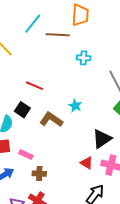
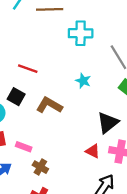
cyan cross: (84, 58) -> (81, 33), size x1.5
cyan star: (75, 106) -> (83, 81), moved
brown cross: (39, 174) -> (40, 167), turned 32

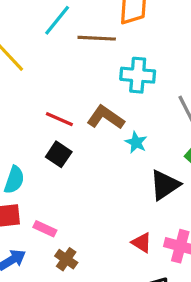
black square: (16, 97) -> (59, 154), moved
brown L-shape: (49, 105) -> (106, 117), moved
black triangle: (108, 123) -> (165, 185), moved

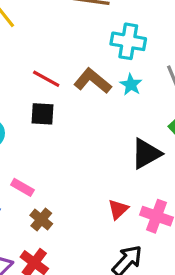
cyan star: (136, 142) -> (131, 85), moved
black square: (59, 154) -> (43, 114), turned -35
red triangle: (142, 243) -> (118, 209), turned 40

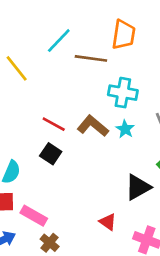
black square: (43, 114) -> (51, 154), turned 30
pink rectangle: (22, 187) -> (34, 216), size x1.4
red triangle: (118, 209) -> (108, 222), moved, turned -42

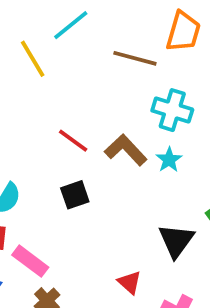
cyan line: (59, 41) -> (71, 25), moved
black square: (51, 154) -> (75, 195), moved, turned 30
black triangle: (138, 187) -> (176, 241), turned -32

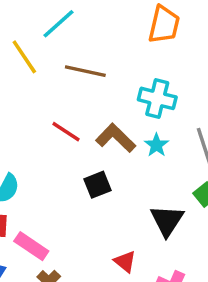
brown line: (135, 58) -> (85, 71), moved
black square: (75, 195) -> (97, 185), moved

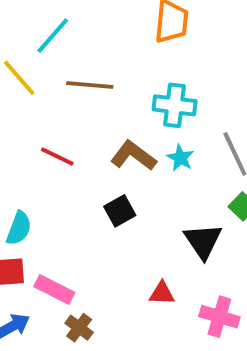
red line: (66, 132) -> (57, 157), moved
red triangle: (125, 262) -> (162, 293), turned -30

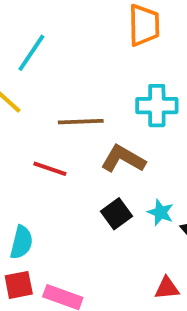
brown line: (90, 85) -> (81, 122), moved
cyan star: (180, 158) -> (160, 212), moved

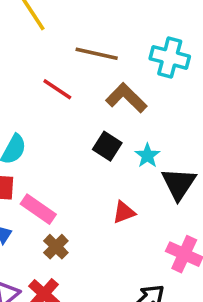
black square: (117, 214) -> (107, 146), turned -36
red triangle: (167, 288) -> (124, 212), moved, turned -30

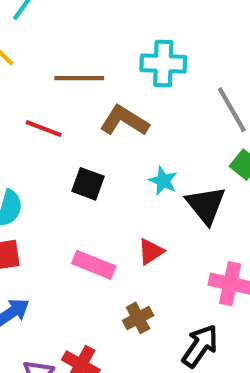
black square: (107, 146) -> (88, 184), moved
pink rectangle: (38, 209) -> (94, 265), moved
brown cross: (56, 247) -> (138, 318), moved, turned 30

